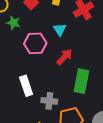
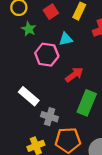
cyan triangle: (60, 30) -> (66, 39), moved, turned 40
white rectangle: (26, 86) -> (29, 96), turned -42

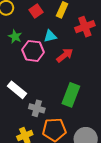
green star: (29, 29) -> (15, 37), moved
red arrow: (74, 75) -> (65, 55), moved

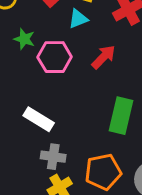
cyan triangle: (50, 36) -> (78, 19), moved
gray cross: (37, 108) -> (53, 157), moved

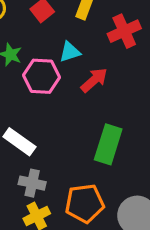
cyan triangle: (78, 19) -> (70, 52), moved

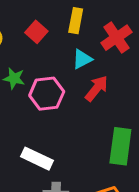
cyan triangle: (70, 52) -> (82, 59), moved

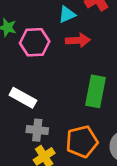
red arrow: (97, 88) -> (78, 40), turned 45

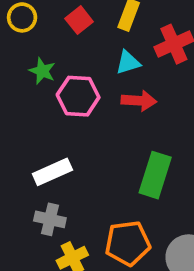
white rectangle: (23, 98) -> (52, 172), turned -60
gray cross: (37, 130) -> (50, 219), moved

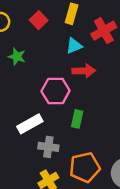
pink hexagon: (78, 96) -> (56, 91), moved
green rectangle: (155, 175) -> (77, 119), moved, size x0.6
gray cross: (50, 219) -> (48, 147), moved

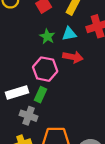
green star: (17, 57) -> (47, 36), moved
green rectangle: (77, 119) -> (40, 95), moved

